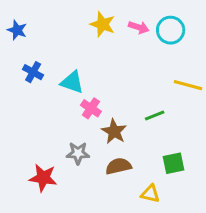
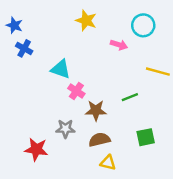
pink arrow: (139, 27) -> (119, 45), moved
blue cross: (33, 72) -> (24, 48), moved
brown star: (114, 131) -> (96, 110), turned -30
yellow triangle: (150, 194) -> (108, 163), moved

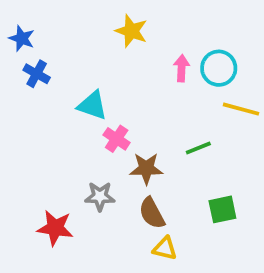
cyan circle: (143, 25) -> (219, 68), moved
pink arrow: (119, 45) -> (182, 68), turned -105
brown semicircle: (99, 140) -> (152, 213), turned -105

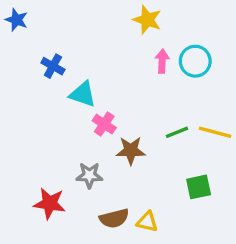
yellow star: (131, 31) -> (147, 20), moved
blue star: (22, 38) -> (17, 20), moved
blue cross: (37, 74) -> (53, 66), moved
yellow line: (241, 109) -> (215, 132), moved
brown semicircle: (152, 213) -> (114, 218), moved, turned -76

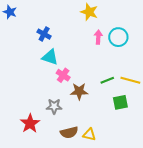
blue cross: (53, 66) -> (44, 34), moved
green square: (199, 187) -> (120, 102), moved
red star: (50, 203) -> (30, 123), turned 30

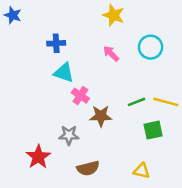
blue cross: (44, 34) -> (56, 43), turned -32
pink arrow: (98, 37) -> (111, 53), moved, turned -48
yellow triangle: (89, 134) -> (142, 171), moved

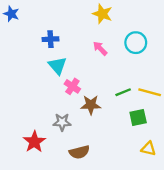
cyan triangle: (64, 73) -> (57, 66), turned 30
yellow triangle: (142, 171) -> (148, 149), moved

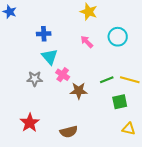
gray star: (62, 122) -> (35, 79), moved

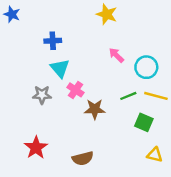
cyan circle: (118, 37) -> (146, 67), moved
pink arrow: (87, 42) -> (116, 55), moved
green square: (120, 102) -> (144, 122), turned 35

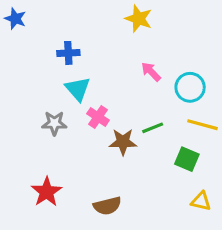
green line: (128, 96) -> (153, 128), moved

